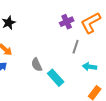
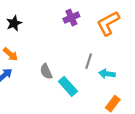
purple cross: (67, 22) -> (71, 18), moved
gray line: (76, 47) -> (89, 61), moved

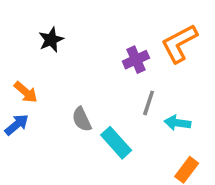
purple cross: (71, 18) -> (136, 60), moved
black star: (14, 23) -> (51, 40), moved

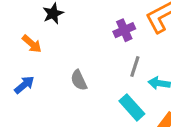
orange arrow: (26, 92) -> (32, 44), moved
cyan rectangle: (116, 143) -> (132, 107), moved

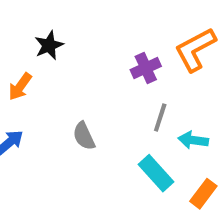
orange arrow: (32, 44) -> (20, 87), turned 85

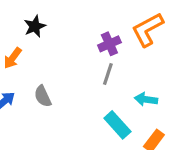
gray line: (160, 117) -> (108, 74), moved
gray semicircle: (84, 136) -> (43, 96), moved

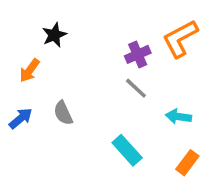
gray line: (108, 74) -> (136, 88), turned -65
cyan rectangle: (117, 125) -> (127, 150), moved

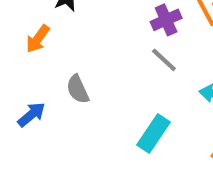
blue arrow: (21, 118) -> (31, 115), moved
cyan rectangle: (127, 150) -> (153, 133), turned 76

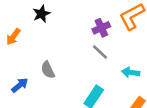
orange arrow: (38, 39) -> (13, 37), moved

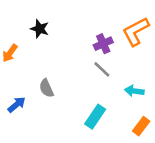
black star: (41, 14) -> (40, 29), turned -30

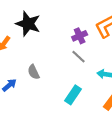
black star: (40, 29) -> (28, 24), size x1.6

